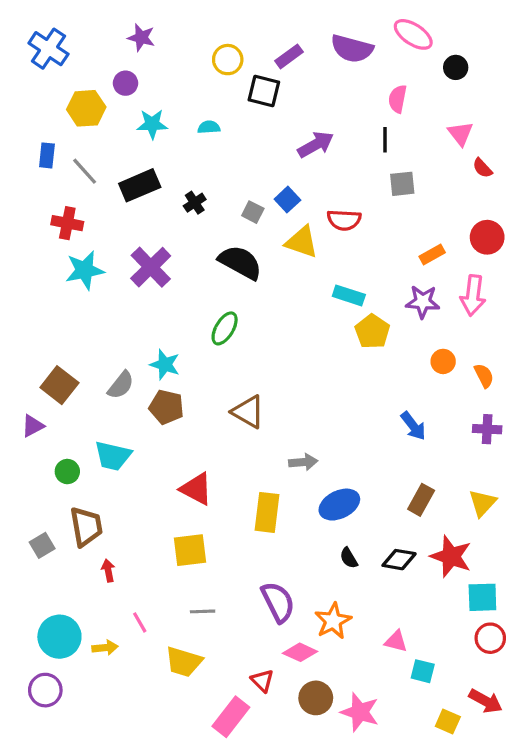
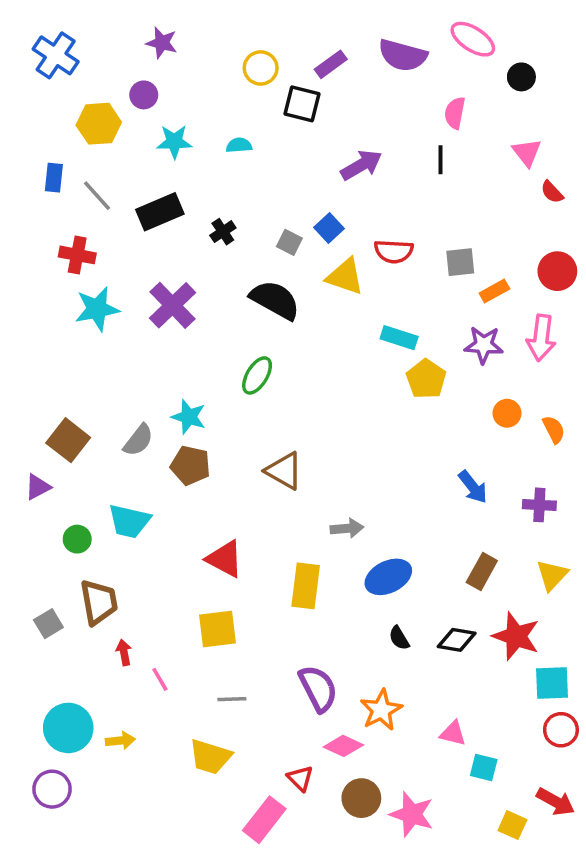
gray square: (402, 184) -> (460, 262), moved
purple cross: (487, 429) -> (539, 505), moved
pink line: (140, 622) -> (160, 679), moved

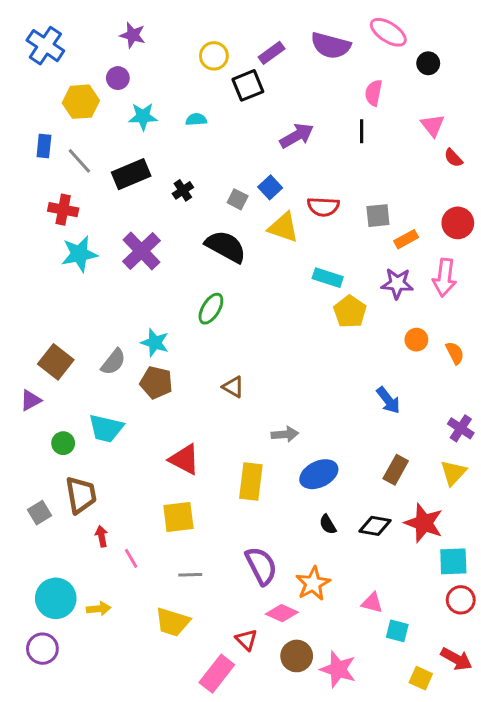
black square: (302, 104) -> (248, 85), turned -36
brown triangle: (284, 471) -> (233, 387), size x0.7
purple cross: (539, 505) -> (461, 428), moved, turned 30

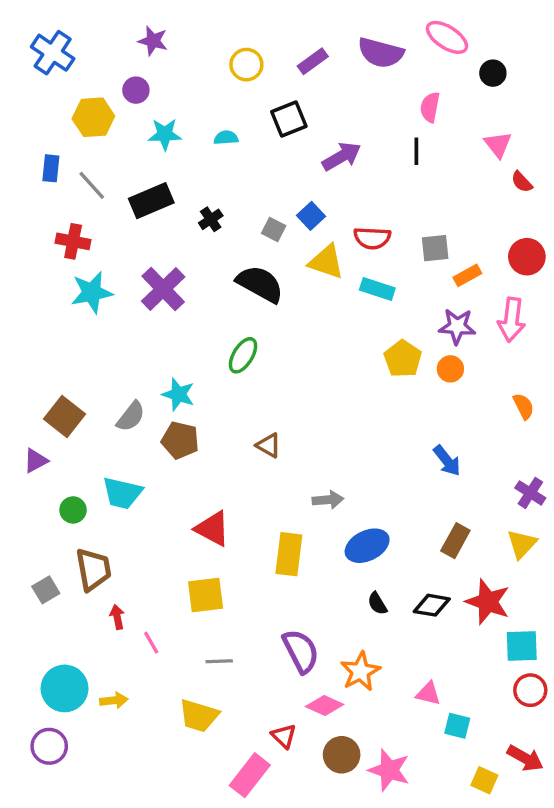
black square: (248, 85) -> (289, 119), moved
cyan rectangle: (328, 278) -> (377, 289), moved
orange circle: (416, 340) -> (450, 369), moved

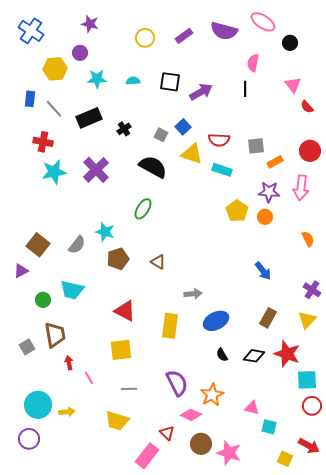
black square: (289, 119) -> (170, 82), moved, turned 30
brown pentagon: (180, 440) -> (118, 259), moved, turned -30

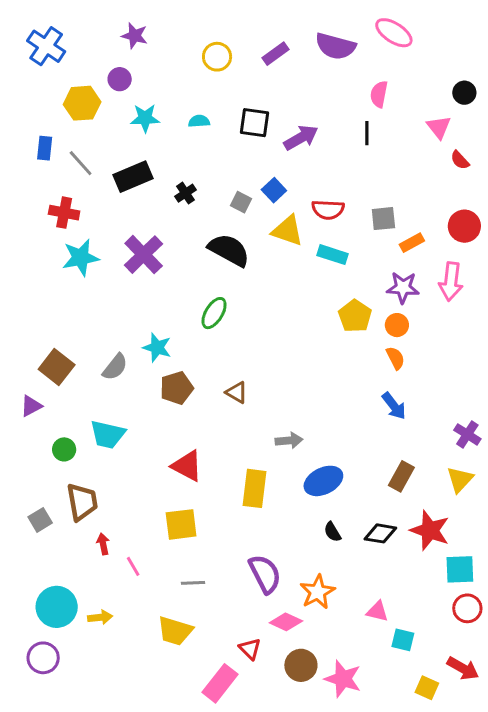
black circle: (290, 43) -> (464, 93), moved
orange semicircle: (308, 239) -> (395, 358), moved

